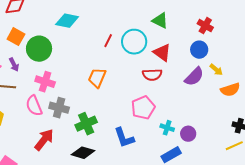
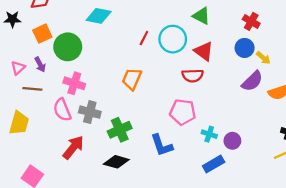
orange square: (16, 37) -> (42, 34), turned 36
yellow arrow: (216, 70) -> (263, 58), moved
purple semicircle: (194, 77) -> (252, 81), moved
pink pentagon: (143, 108) -> (183, 112), turned 30

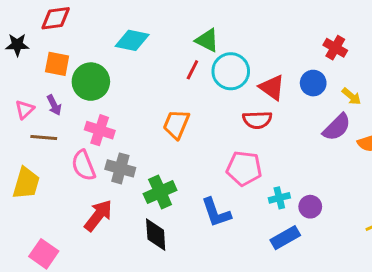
green triangle: (201, 16) -> (207, 40), moved
orange square: (42, 34) -> (57, 64), turned 36
blue circle: (245, 48) -> (313, 83), moved
cyan cross: (209, 134) -> (279, 198), turned -32
black diamond: (116, 162) -> (156, 235), turned 70

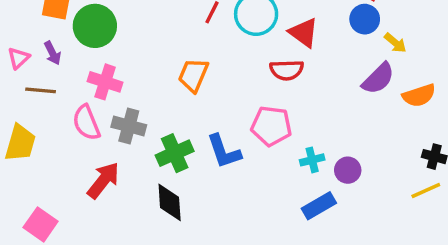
blue circle: (313, 83) -> (365, 19), moved
blue L-shape: (216, 213) -> (224, 151), moved

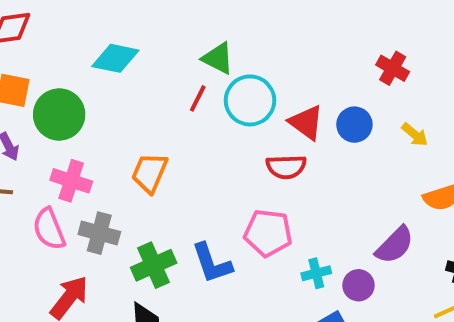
blue circle: (365, 19) -> (354, 125), moved
orange trapezoid: (193, 75) -> (150, 173), moved
purple semicircle: (378, 79) -> (395, 245), moved

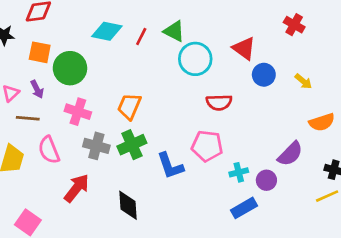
red cross: (393, 68) -> (294, 25), moved
red line: (198, 98) -> (141, 36), moved
red triangle: (306, 123) -> (244, 48), moved
pink semicircle: (49, 229) -> (49, 150), moved
green cross: (154, 265) -> (132, 145), moved

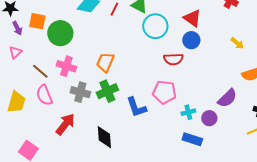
blue circle: (264, 75) -> (191, 40), moved
purple arrow: (37, 89) -> (17, 28), moved
brown line: (28, 118) -> (40, 71), moved, turned 36
blue rectangle: (244, 208) -> (192, 139), turned 48

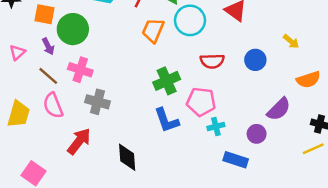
purple arrow: (17, 28) -> (48, 46), moved
blue circle: (191, 40) -> (255, 60), moved
orange trapezoid: (105, 62) -> (153, 30), moved
green cross: (107, 91) -> (167, 81), moved
cyan cross: (188, 112) -> (216, 126), moved

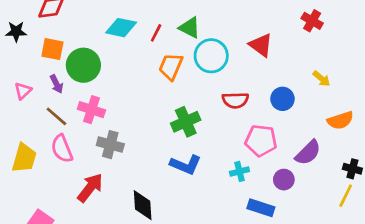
pink pentagon: (201, 102) -> (261, 141), moved
blue L-shape: (167, 120) -> (186, 165), turned -48
yellow line: (313, 149) -> (346, 196), turned -40

